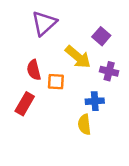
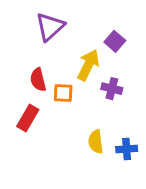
yellow arrow: (78, 57) -> (88, 65), turned -104
purple cross: (109, 71) -> (112, 89), moved
blue cross: (95, 101) -> (127, 149), moved

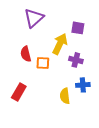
purple square: (115, 41) -> (78, 28), turned -32
red rectangle: (28, 118) -> (19, 92), moved
blue cross: (127, 149) -> (83, 85), moved

